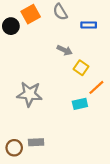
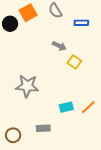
orange line: (96, 87) -> (88, 107), moved
cyan rectangle: (80, 104) -> (66, 107), moved
gray rectangle: (36, 142) -> (43, 128), moved

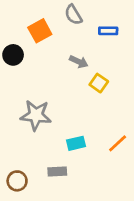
orange square: (28, 13) -> (40, 31), moved
black circle: (10, 24) -> (13, 55), moved
cyan rectangle: (66, 107) -> (76, 143), moved

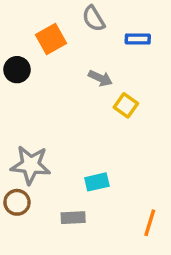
gray star: (36, 115) -> (31, 165), moved
orange line: (118, 143) -> (150, 223), moved, turned -30
brown circle: (17, 181) -> (17, 202), moved

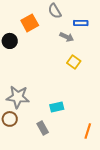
gray arrow: (100, 78) -> (67, 37), moved
gray rectangle: (73, 218) -> (43, 128), turned 64

